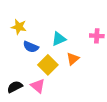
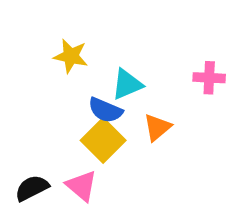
yellow star: (19, 27) -> (71, 56), moved
blue semicircle: (31, 47) -> (105, 110), moved

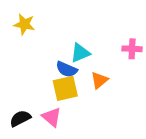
yellow star: (71, 56) -> (24, 24), moved
yellow square: (103, 140) -> (65, 88), turned 32

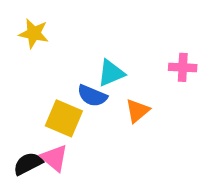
yellow square: (65, 88) -> (64, 118), moved, turned 36
pink triangle: (52, 117) -> (54, 158), moved

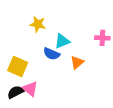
yellow star: (34, 33) -> (38, 24), moved
yellow square: (64, 118) -> (18, 67), moved

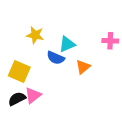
yellow star: (38, 24) -> (35, 35), moved
pink triangle: (30, 89) -> (33, 95), turned 42

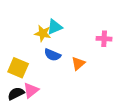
yellow star: (35, 35) -> (43, 33), moved
cyan triangle: (67, 44) -> (55, 27), moved

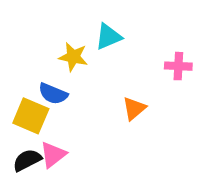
cyan triangle: (55, 27) -> (108, 37), moved
blue semicircle: (52, 55) -> (53, 94), moved

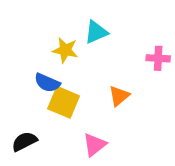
yellow square: (31, 116) -> (64, 102), moved
pink triangle: (53, 155) -> (95, 145), moved

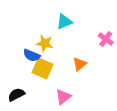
yellow star: (65, 50) -> (45, 43), moved
pink cross: (158, 58) -> (106, 39), turned 32

